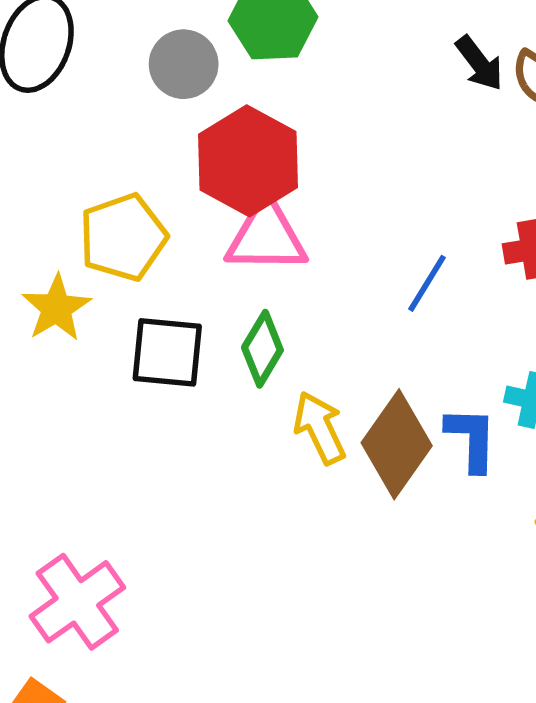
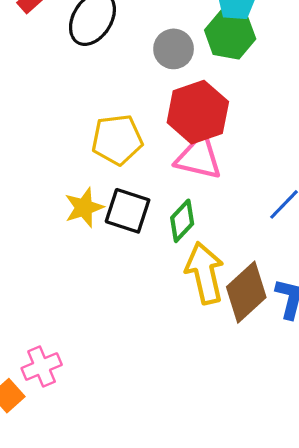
yellow star: (56, 308) -> (84, 207), moved
yellow arrow: (320, 428) -> (205, 273), size x1.4
pink cross: (77, 602) -> (42, 367), moved, size x0.7

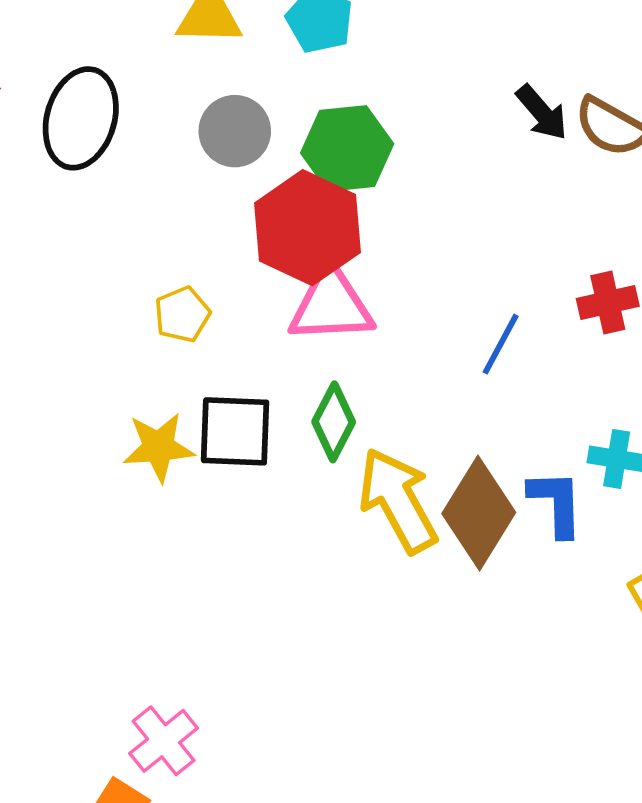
green hexagon: (230, 35) -> (347, 148), moved
yellow pentagon: (117, 140) -> (182, 314), size x0.6
yellow star: (84, 207) -> (159, 447), turned 30

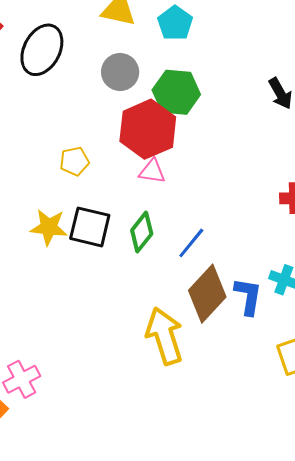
pink triangle: (331, 305) -> (152, 171), size x0.6
blue line: (501, 344) -> (191, 243), moved
yellow arrow: (398, 501) -> (165, 336), moved

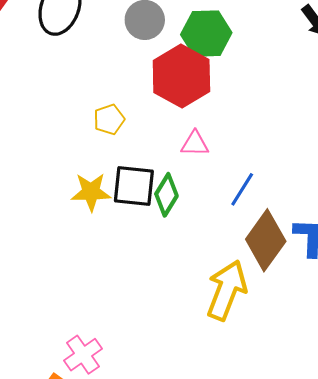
pink triangle: (152, 171) -> (195, 144), moved
green diamond: (142, 232) -> (166, 195), moved
yellow arrow: (165, 336) -> (227, 290), turned 46

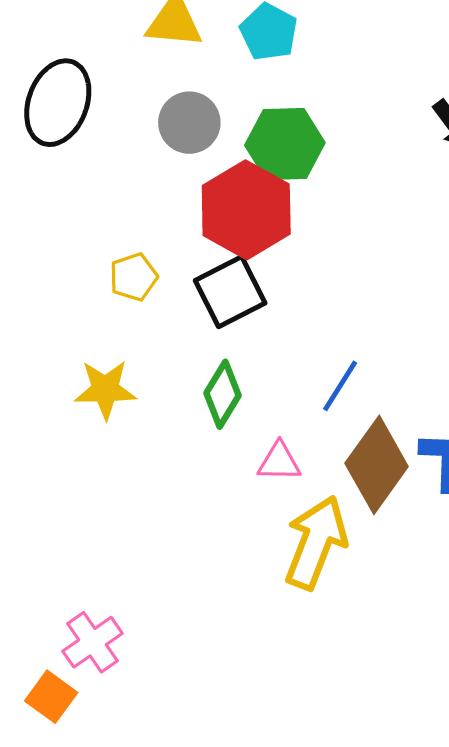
pink triangle: (195, 144) -> (279, 462), moved
black square: (134, 186) -> (230, 292), moved, turned -33

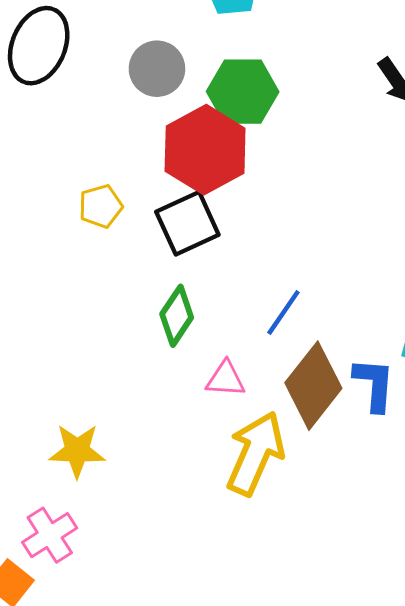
yellow star: (105, 390) -> (77, 451), moved

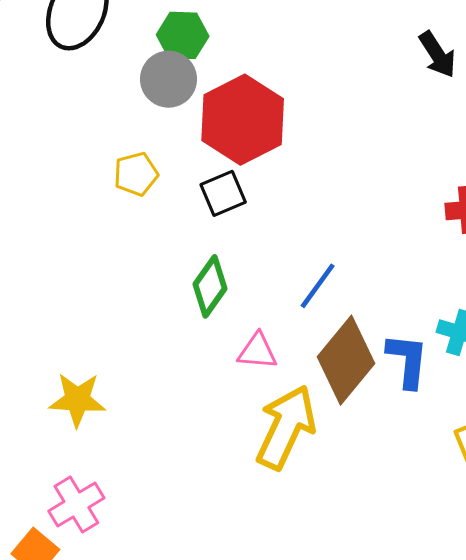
gray circle: (157, 69) -> (169, 79), moved
green hexagon: (243, 92) -> (183, 35), moved, size x0.7
black square: (187, 223) -> (223, 193), size x0.7
yellow star: (77, 451) -> (77, 400), moved

